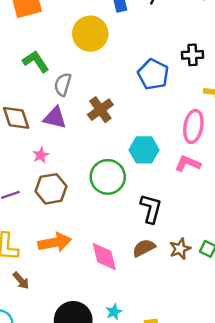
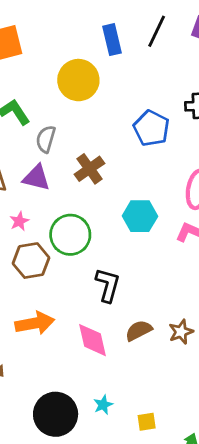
green circle: (108, 177) -> (70, 235), moved
black L-shape: (151, 209) -> (108, 285), moved

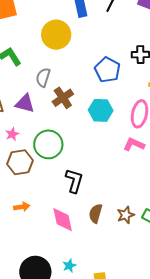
gray semicircle: (46, 139) -> (43, 77), moved
cyan hexagon: (140, 216) -> (101, 110), moved
orange arrow: (35, 323) -> (22, 207), size x0.6
brown semicircle: (139, 331) -> (96, 213), turned -48

